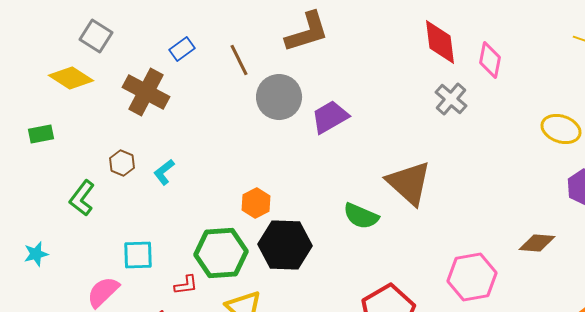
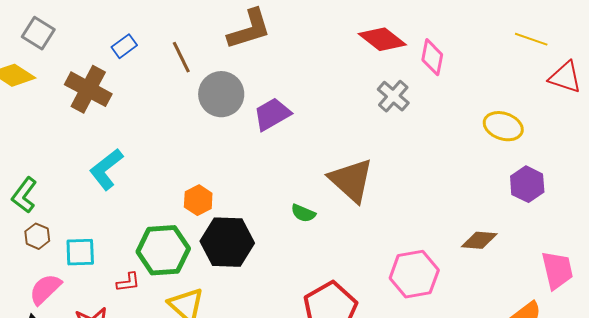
red diamond: (440, 42) -> (382, 39), turned -45
brown hexagon: (122, 163) -> (37, 236), moved
cyan L-shape: (164, 172) -> (106, 169), size x1.6
green semicircle: (361, 216) -> (303, 213), size x0.7

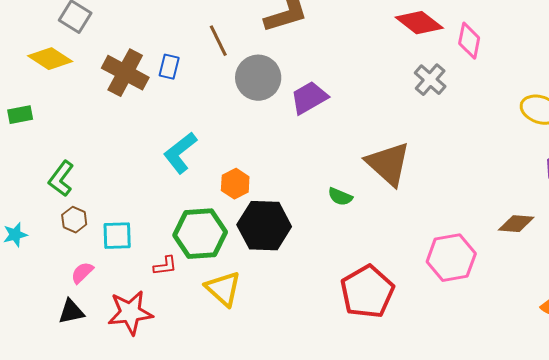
blue rectangle: (124, 46) -> (169, 67), moved, turned -40
cyan L-shape: (106, 169) -> (180, 153), moved
pink semicircle: (45, 289) -> (82, 273), size x0.7

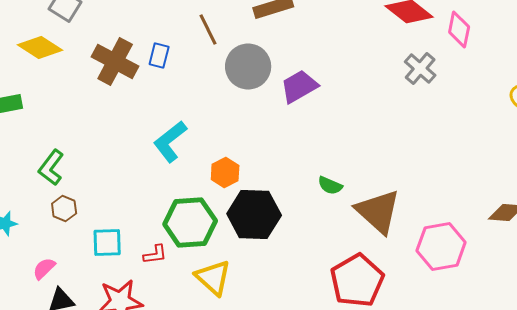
brown triangle: (388, 164) -> (378, 212), moved
cyan square: (117, 236) -> (107, 242), moved
pink semicircle: (82, 273) -> (44, 268), moved

